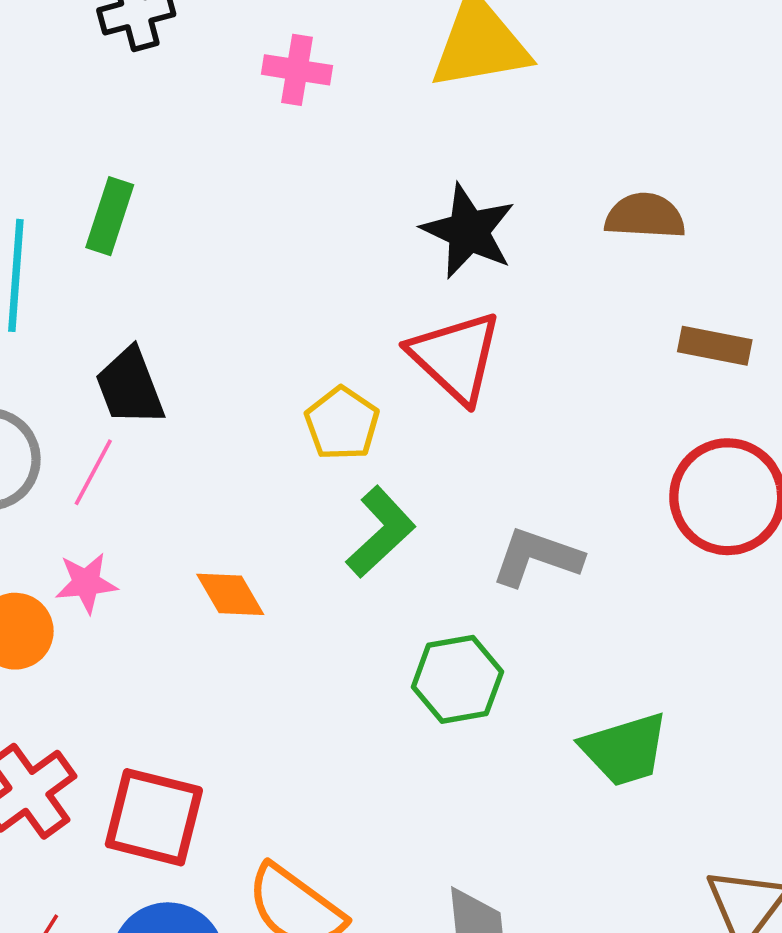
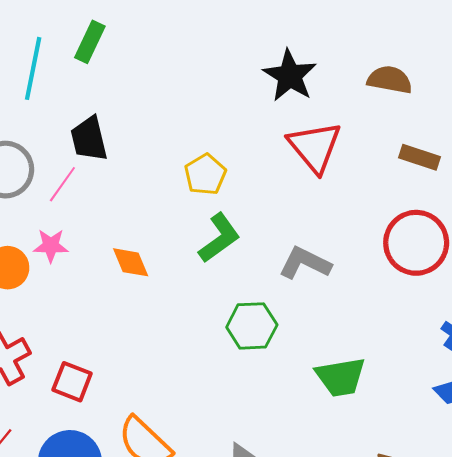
red triangle: (455, 357) -> (315, 147), moved
red square: (154, 817) -> (72, 382), size x0.7

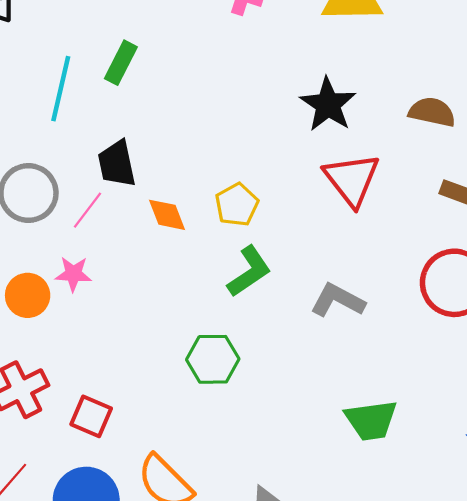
orange diamond: (131, 262) -> (167, 215), moved
green hexagon: (252, 326) -> (213, 359), moved

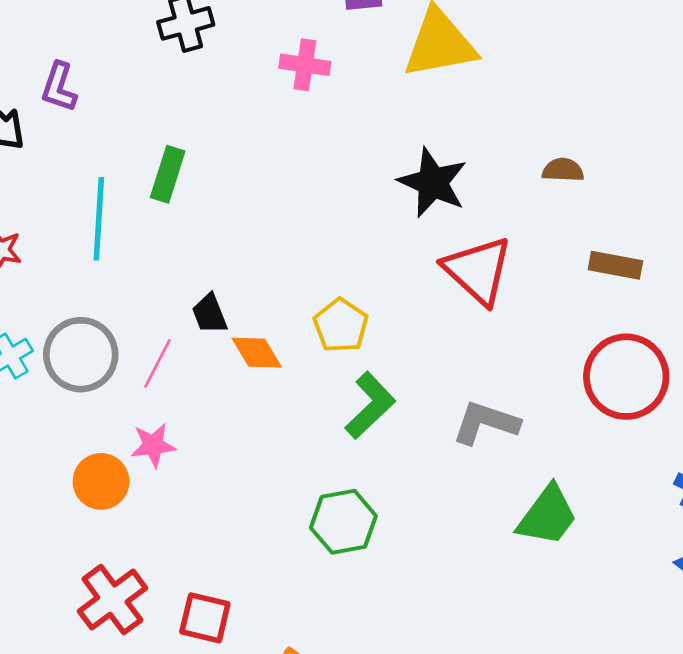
brown semicircle: (432, 112) -> (563, 170), size x0.7
black trapezoid: (117, 164) -> (210, 314), moved, size x0.7
green trapezoid: (371, 420) -> (547, 516), moved, turned -36

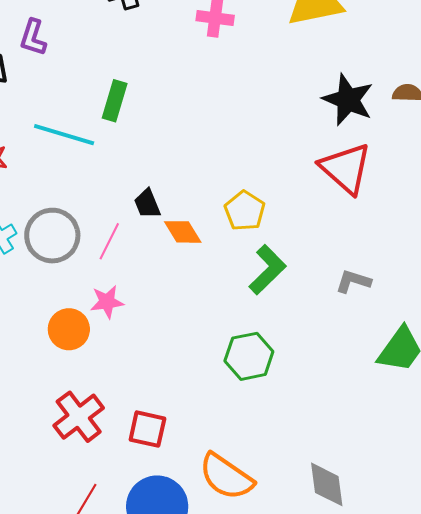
black star: (433, 183) -> (348, 100), moved
cyan line: (99, 219) -> (64, 135), turned -76
gray L-shape: (486, 423) -> (353, 281), size x0.7

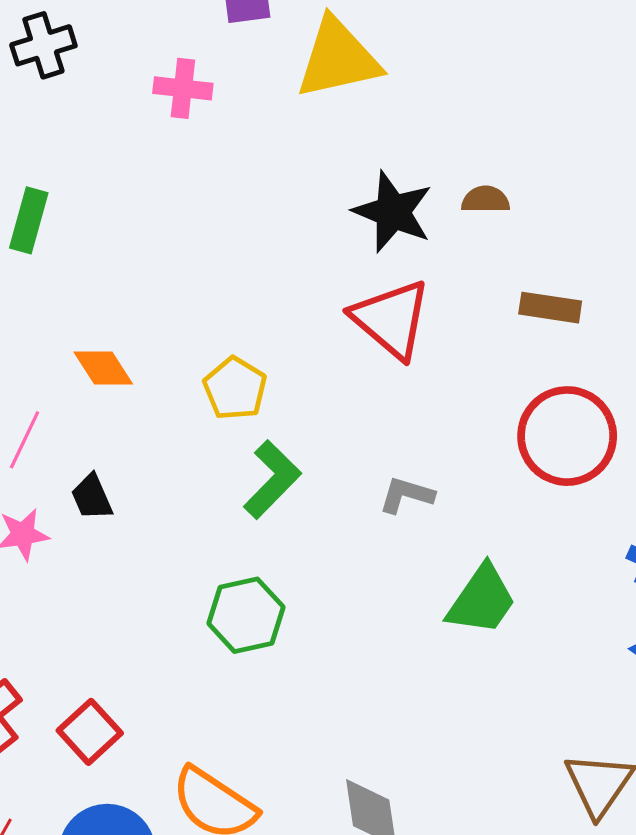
black trapezoid: (147, 204) -> (92, 497), moved
orange diamond: (183, 232) -> (103, 368), moved
red square: (147, 429) -> (90, 732), turned 36

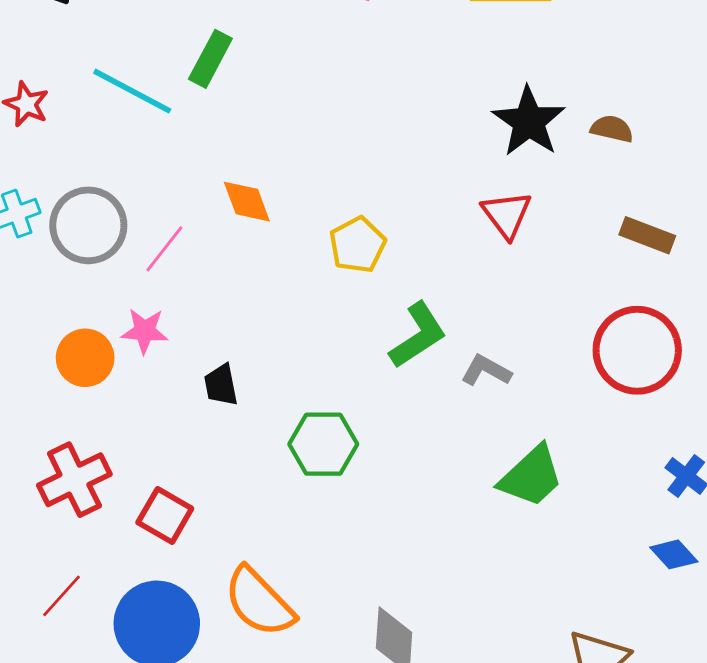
red triangle: (391, 319) -> (507, 215), size x0.7
green L-shape: (272, 480) -> (418, 335), moved
black trapezoid: (92, 497) -> (221, 385), moved
red square: (90, 732) -> (165, 516), turned -30

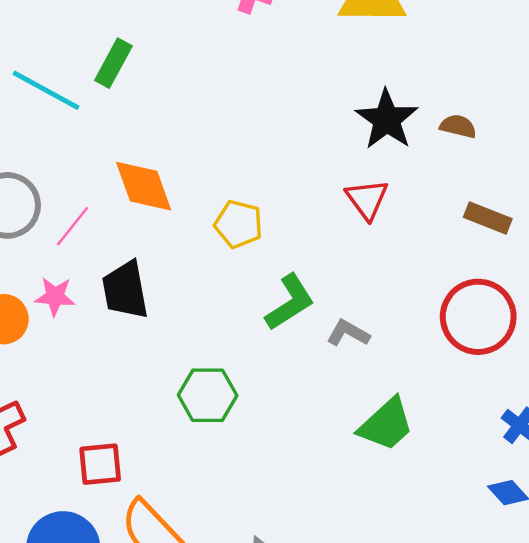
orange diamond: (247, 202) -> (144, 186), size x1.4
yellow pentagon: (357, 245) -> (239, 224), turned -30
black trapezoid: (221, 385) -> (125, 290), moved, size x1.6
red square: (165, 516) -> (100, 464), moved, turned -36

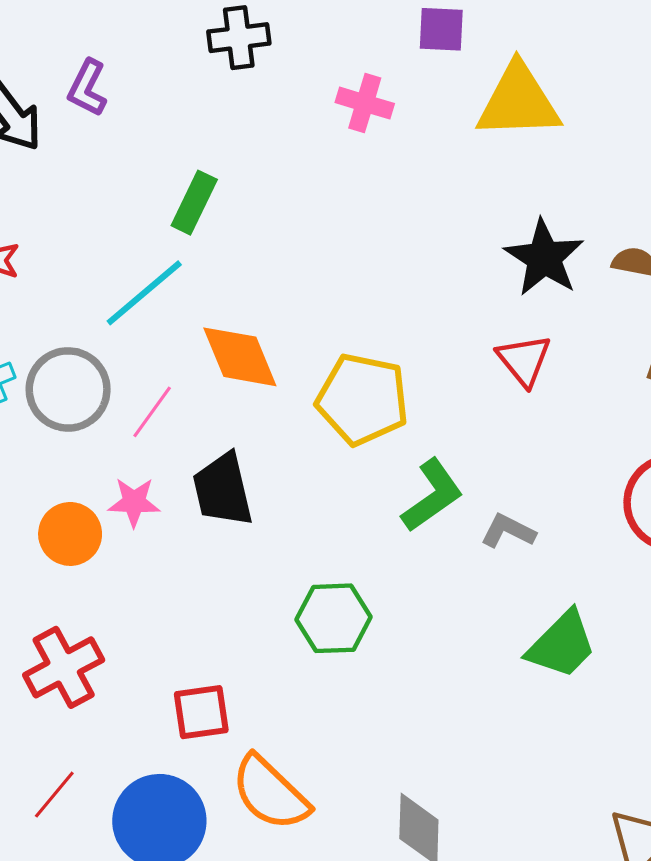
cyan line: (46, 90) -> (144, 293), moved, turned -66
yellow pentagon: (239, 224) -> (362, 399), size x1.5

